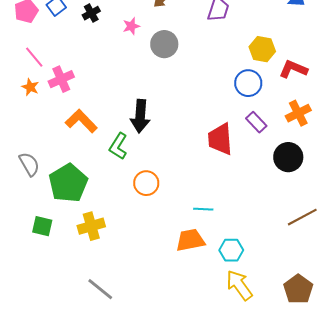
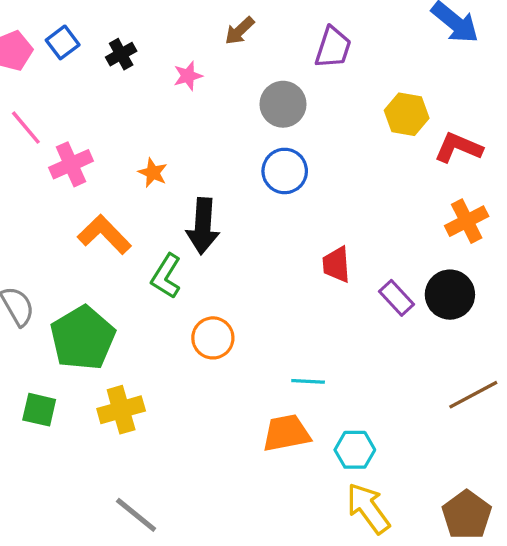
gray circle: (164, 44) -> (283, 104), moved
blue circle: (248, 83) -> (285, 171), moved
orange star: (30, 87) -> (153, 173), moved
purple rectangle: (256, 122) -> (397, 298), moved
red trapezoid: (220, 139) -> (336, 264), size x0.7

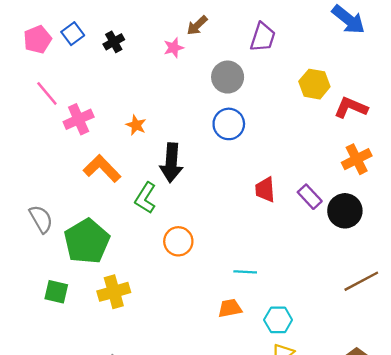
pink star: (188, 76) -> (174, 48), moved
purple rectangle: (397, 298) -> (310, 197), moved
orange trapezoid: (286, 433) -> (230, 308), size x0.7

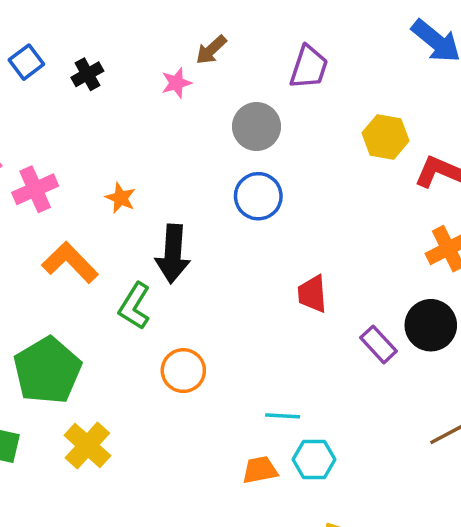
purple rectangle: (310, 197) -> (379, 344), moved
yellow cross: (114, 292) -> (87, 445), turned -32
cyan hexagon: (278, 320) -> (314, 459), moved

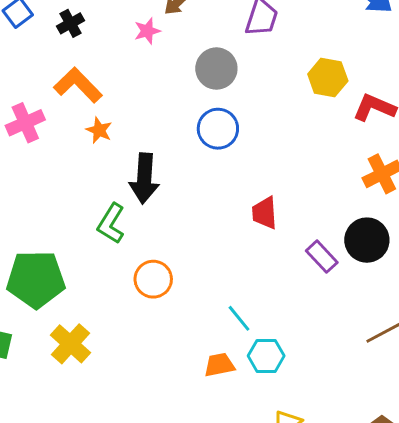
orange L-shape: (70, 262) -> (78, 85), moved
green pentagon: (47, 371) -> (36, 279), turned 30
cyan line: (283, 416) -> (239, 318), turned 48

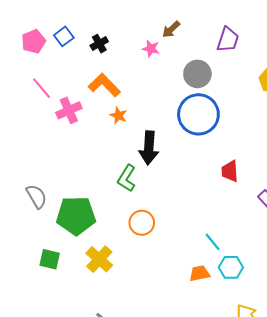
pink star: (147, 31) -> (151, 49), turned 30
blue circle: (218, 129) -> (198, 114), size x1.5
orange circle: (153, 279) -> (142, 223), moved

